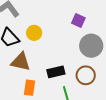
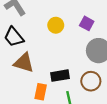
yellow circle: (34, 33) -> (56, 25), moved
orange rectangle: (29, 88) -> (41, 92), moved

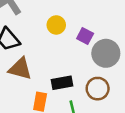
purple square: (87, 23) -> (85, 36), moved

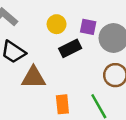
black rectangle: (62, 83) -> (70, 48), moved

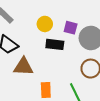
black rectangle: (70, 48) -> (55, 44), turned 30

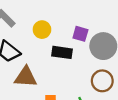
yellow circle: (45, 24) -> (42, 30), moved

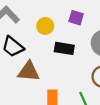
purple square: (80, 34) -> (76, 18), moved

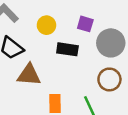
purple square: (76, 18) -> (85, 24), moved

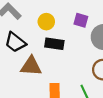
black rectangle: (67, 49) -> (54, 44), moved

